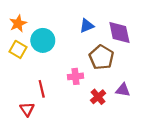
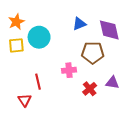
yellow square: (18, 49) -> (16, 45), turned -35
brown pentagon: (101, 57) -> (93, 53), turned -30

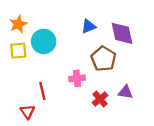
brown pentagon: (93, 53) -> (103, 59), turned 30

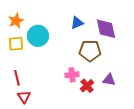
brown pentagon: (103, 59) -> (90, 51), turned -30
pink cross: (77, 78) -> (72, 75), moved
red line: (42, 91) -> (17, 78), moved

